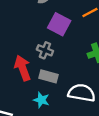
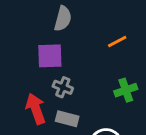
purple square: (59, 24) -> (50, 56), moved, turned -30

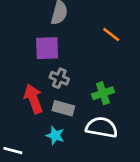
orange line: (117, 41) -> (111, 35), turned 66
green cross: (126, 90) -> (103, 93), moved

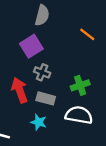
purple square: (47, 48) -> (31, 46), turned -30

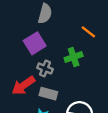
green cross: (80, 85) -> (74, 57), moved
red arrow: (20, 90) -> (23, 86), turned -105

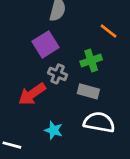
gray rectangle: (48, 94) -> (88, 91), moved

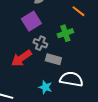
gray rectangle: (88, 91) -> (53, 59), moved
cyan star: (53, 130) -> (45, 87), moved

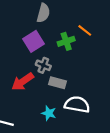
green cross: (65, 33) -> (66, 41), moved

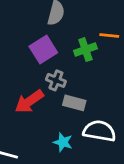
orange line: (85, 30) -> (109, 35), turned -32

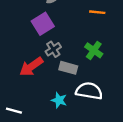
green cross: (85, 50) -> (94, 50), moved, turned -36
gray cross: (56, 80) -> (53, 49), turned 35

